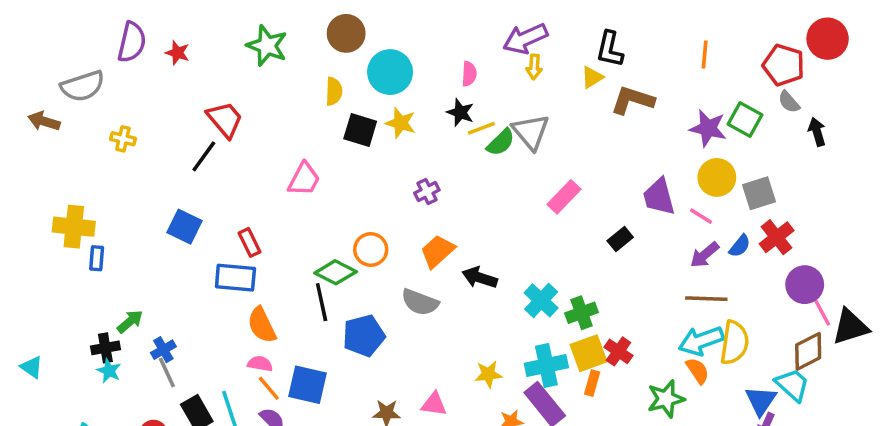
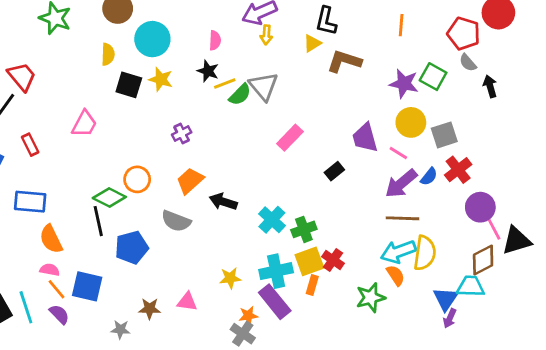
red rectangle: (249, 242) -> (30, 145), moved
purple arrow: (705, 255) -> (401, 184), size x1.4
cyan trapezoid: (792, 385) -> (471, 286), turned -40

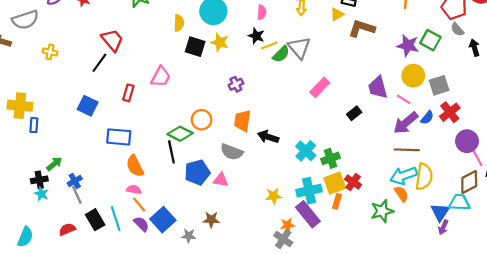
red rectangle: (30, 145) -> (128, 93), moved, turned 42
orange trapezoid: (190, 181) -> (242, 121), turned -40
blue square: (87, 286) -> (163, 220), moved, turned 35
pink triangle: (187, 302) -> (221, 180), moved

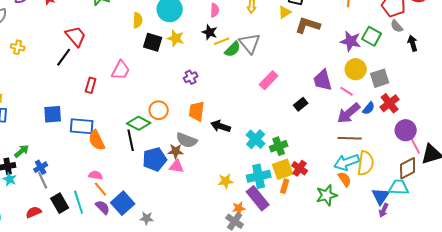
blue square: (88, 106) -> (53, 114), moved, turned -30
orange semicircle: (135, 166) -> (97, 140), moved
brown star: (211, 220) -> (176, 151), moved

